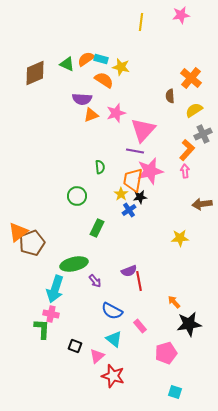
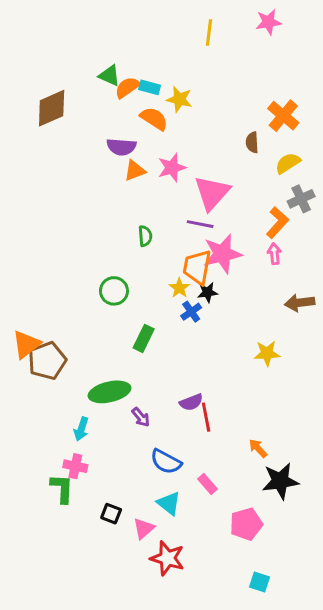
green triangle: (67, 64) -> (110, 76), moved
green semicircle: (100, 167) -> (145, 236), moved
cyan arrow: (55, 289) -> (81, 429), size x0.6

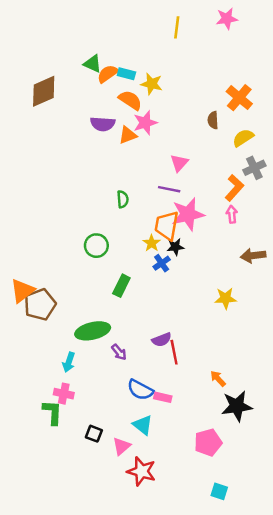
pink star: (172, 168) -> (145, 123), moved
orange triangle: (135, 171) -> (128, 135), moved
pink triangle: (212, 193) -> (179, 163), size x0.6
pink rectangle: (208, 484) -> (163, 397), moved, turned -36

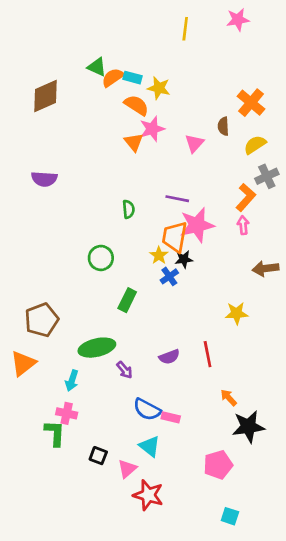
purple semicircle: (103, 124) -> (44, 179), moved
orange triangle: (128, 135) -> (134, 142), turned -48
pink triangle: (179, 163) -> (194, 143), moved
orange triangle: (22, 291) -> (23, 363), moved
red line: (174, 352) -> (208, 354), moved

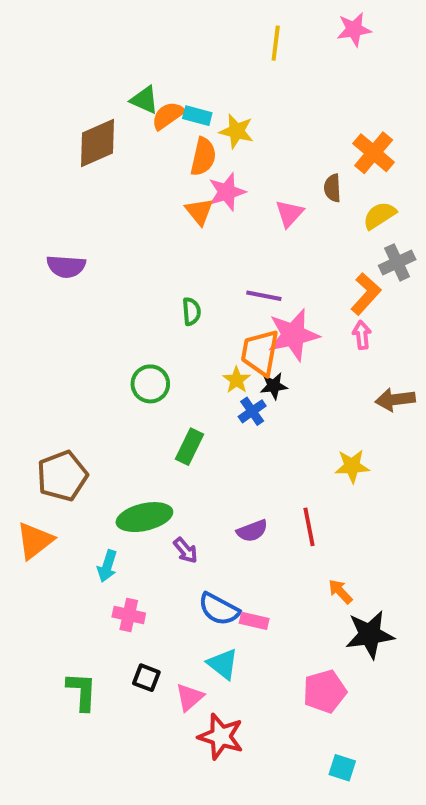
brown diamond: (46, 96) -> (97, 143), moved
orange semicircle: (136, 105) -> (203, 157), turned 70
pink cross: (67, 413) -> (129, 615), moved
green L-shape: (55, 433) -> (82, 691), moved

